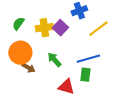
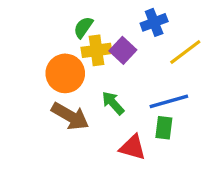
green semicircle: (18, 24) -> (83, 27), moved
orange circle: (20, 53) -> (65, 73), moved
brown arrow: (28, 68) -> (70, 116), size x1.6

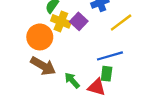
yellow cross: (96, 50) -> (61, 21), turned 30
green arrow: (113, 103) -> (72, 80), moved
red triangle: (133, 147) -> (97, 87), moved

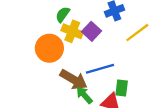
blue line: (110, 56) -> (100, 69), moved
brown arrow: (43, 66) -> (73, 80), moved

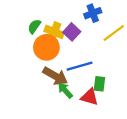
green semicircle: (63, 14) -> (34, 26), moved
orange circle: (49, 48) -> (46, 47), moved

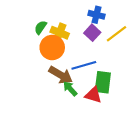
blue cross: (93, 13) -> (96, 15), turned 35
purple square: (72, 32) -> (92, 33), moved
green rectangle: (99, 84) -> (103, 82), size x1.5

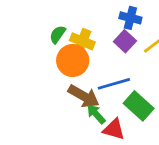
green rectangle: (103, 82) -> (139, 106), turned -55
red triangle: (93, 95) -> (114, 129), moved

